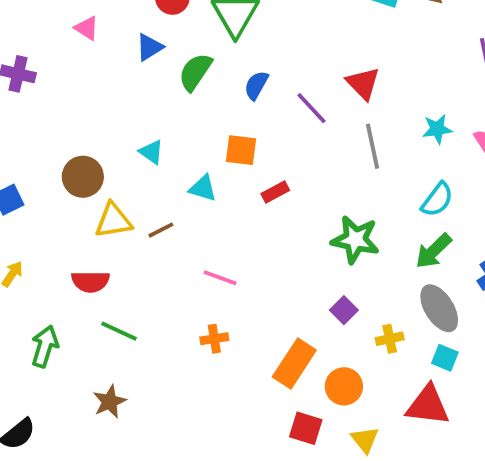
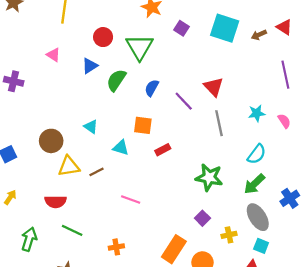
orange cross: (214, 339) -> (116, 247), moved

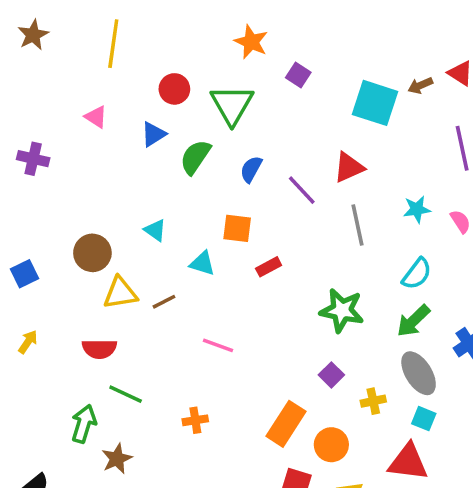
cyan square: (225, 28) -> (375, 103), moved
red triangle: (214, 87) -> (349, 167), turned 50
green arrow: (29, 239) -> (84, 424), moved

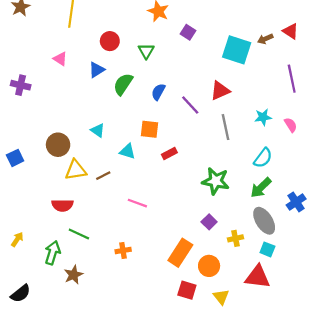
green triangle: (232, 105) -> (146, 51), size x0.6
yellow arrow: (28, 342) -> (17, 239), moved

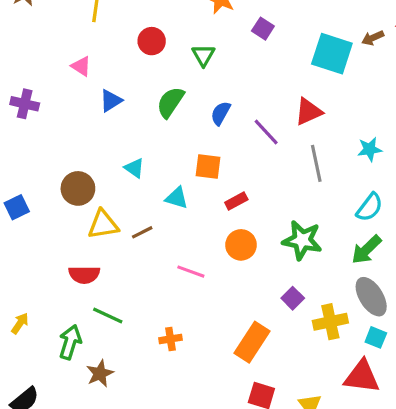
blue triangle: (97, 70) -> (111, 101), moved
yellow cross: (235, 238) -> (330, 322), size x1.5
orange circle: (209, 266) -> (241, 245), moved

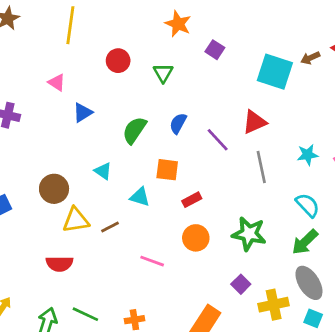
green semicircle: (170, 102) -> (134, 130), moved
cyan semicircle: (370, 207) -> (308, 205), turned -80
green line: (108, 315) -> (85, 314), moved

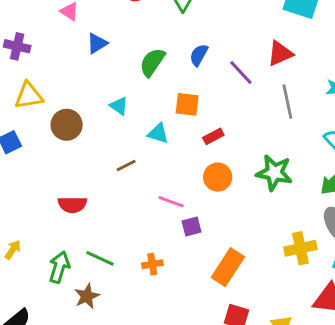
yellow triangle: (76, 220) -> (29, 96), moved
purple square: (241, 284) -> (192, 226), moved, turned 30

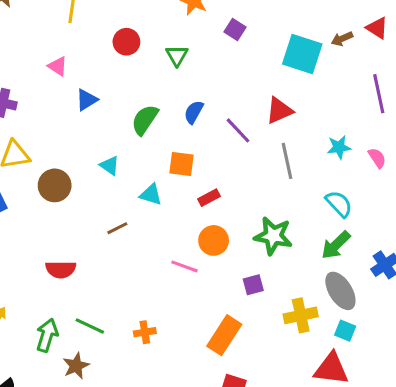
pink line: (171, 202) -> (185, 266), moved
purple square: (192, 226) -> (253, 285), moved

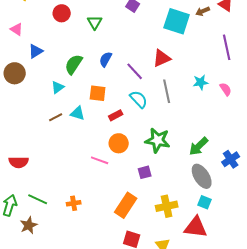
cyan triangle: (110, 166) -> (58, 87), moved, turned 48
brown circle: (55, 185) -> (15, 73), moved
cyan semicircle: (339, 204) -> (139, 99), moved
brown line: (117, 228) -> (56, 117), moved
yellow cross: (301, 315) -> (167, 206), moved

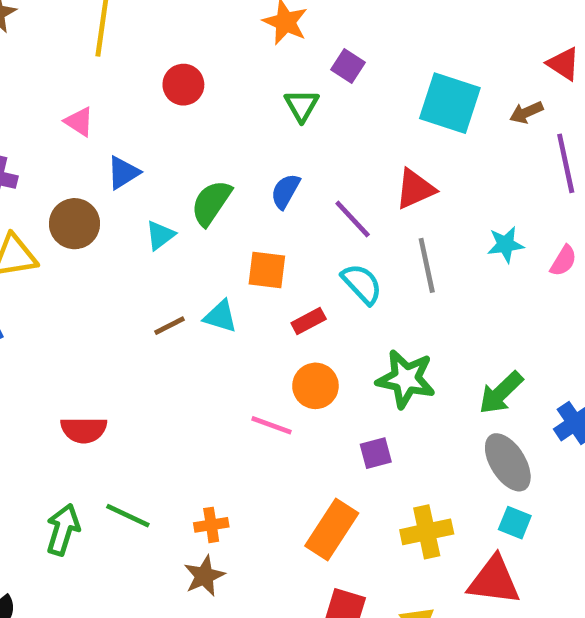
brown arrow: (203, 11) -> (526, 112), moved
green triangle: (95, 22) -> (302, 105), moved
cyan triangle: (58, 87) -> (160, 235), moved
pink semicircle: (226, 89) -> (563, 261), turned 64
brown star: (29, 225) -> (204, 576), moved

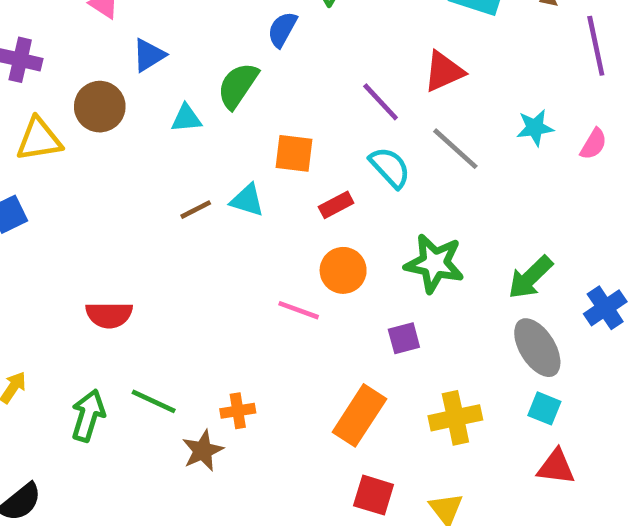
blue semicircle: (285, 191) -> (282, 29), moved
cyan triangle: (160, 235) -> (186, 118), turned 32
gray line: (427, 265) -> (455, 149), turned -36
brown star: (204, 576) -> (203, 451), moved
red triangle: (494, 581) -> (556, 467), moved, size x0.7

